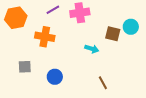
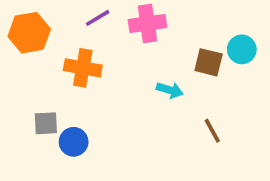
blue circle: (55, 77) -> (74, 142), moved
brown line: (103, 83) -> (212, 131), moved

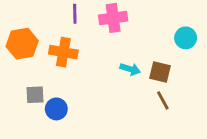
purple line: (98, 18) -> (75, 14), turned -60
orange hexagon: (29, 33) -> (22, 44), moved
brown square: (209, 62) -> (160, 72), moved

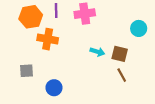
orange hexagon: (22, 44) -> (31, 17), moved
blue circle: (56, 109) -> (54, 88), moved

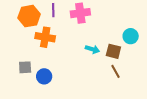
cyan circle: (139, 28) -> (131, 36), moved
blue circle: (54, 88) -> (44, 76), moved

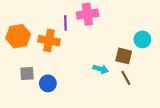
purple line: (53, 10) -> (65, 23), moved
orange hexagon: (29, 16) -> (18, 36), moved
cyan arrow: (92, 49) -> (101, 69), moved

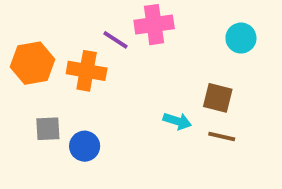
purple line: (65, 23) -> (115, 40), turned -56
cyan circle: (142, 39) -> (241, 38), moved
brown line: (126, 78) -> (222, 136), turned -48

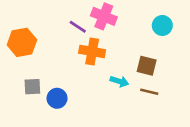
pink cross: (154, 25) -> (104, 16), turned 30
orange cross: (87, 71) -> (92, 51), moved

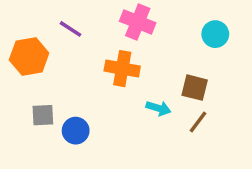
purple line: (78, 27) -> (70, 29), moved
brown line: (149, 92) -> (198, 122), turned -66

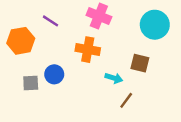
cyan circle: (215, 34) -> (155, 25), size x1.5
brown line: (198, 122) -> (126, 100), moved
blue circle: (76, 131) -> (54, 74), moved

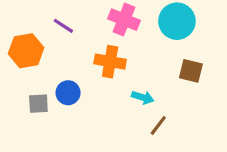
cyan circle: (155, 25) -> (177, 21), moved
brown square: (140, 63) -> (191, 71), moved

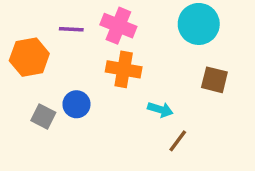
pink cross: (124, 20) -> (118, 26), moved
purple line: (63, 26) -> (71, 29), turned -30
gray square: (38, 104) -> (43, 116), turned 30

